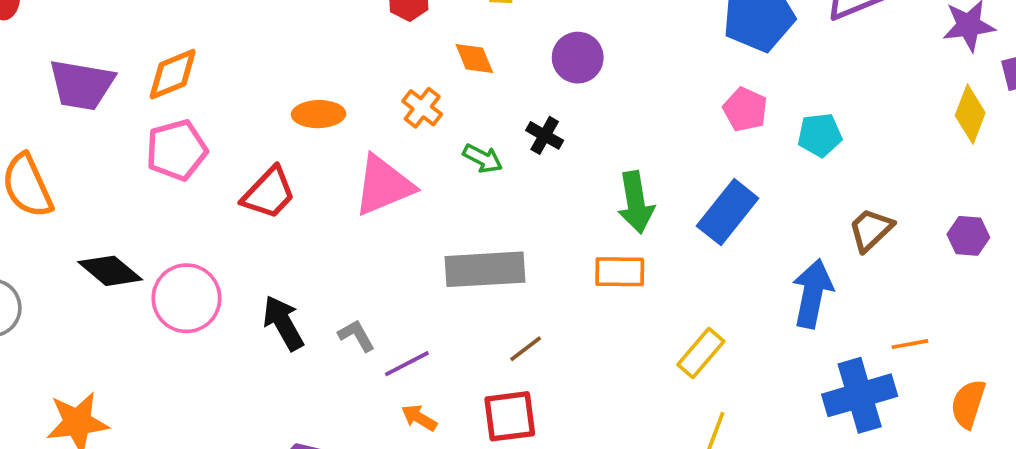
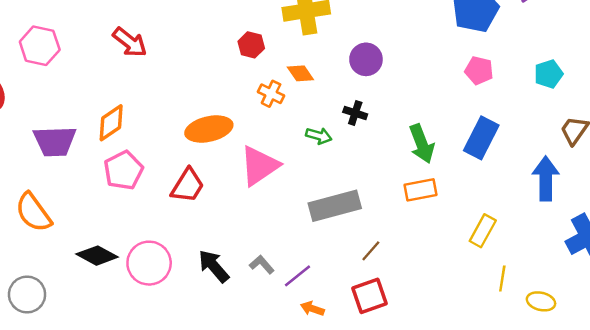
orange cross: (422, 108) -> (271, 94), moved
orange ellipse: (319, 114) -> (209, 129), size x1.4
cyan pentagon: (820, 135) -> (549, 74), moved

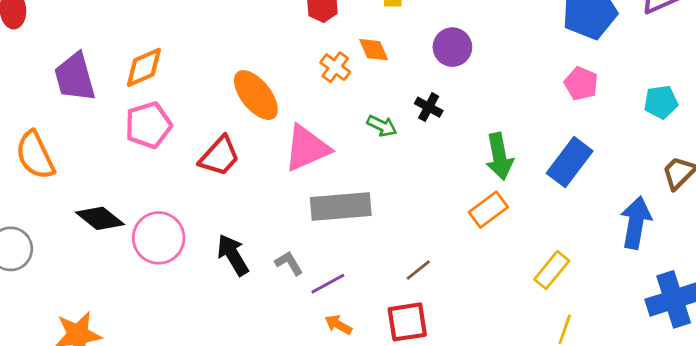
orange ellipse: (209, 129) -> (256, 95), turned 54
purple trapezoid: (55, 141) -> (75, 77), turned 66
orange rectangle: (421, 190) -> (488, 210), turned -36
gray rectangle: (335, 206) -> (341, 207), moved

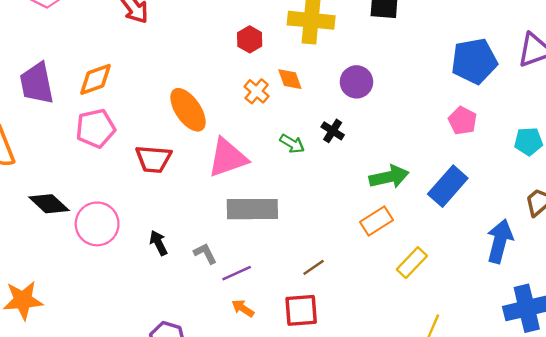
red trapezoid: (219, 156) -> (153, 159), turned 48
green arrow: (499, 156) -> (389, 177), turned -96
black arrow: (233, 255) -> (158, 243), size x0.7
yellow rectangle: (552, 270) -> (412, 263), moved

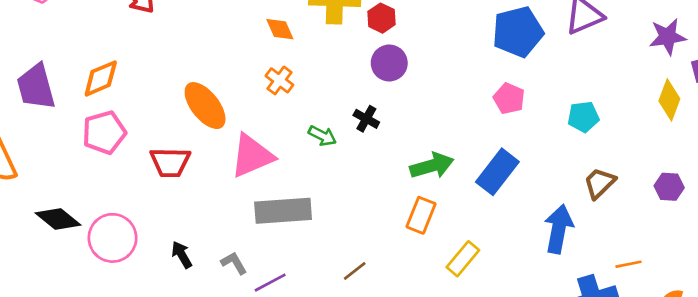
red hexagon: (250, 39) -> (381, 18), moved
orange diamond: (290, 79) -> (280, 29), moved
orange rectangle: (376, 221) -> (421, 215), turned -32

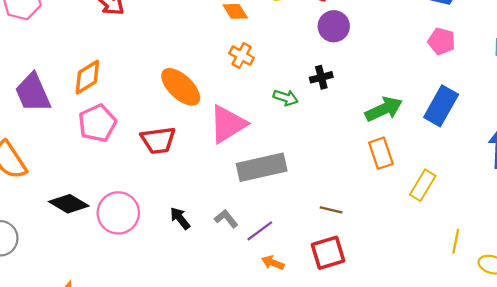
black cross: (366, 119) -> (321, 77), turned -35
orange rectangle: (421, 215) -> (381, 153), turned -32
brown line: (355, 271) -> (331, 210), turned 60

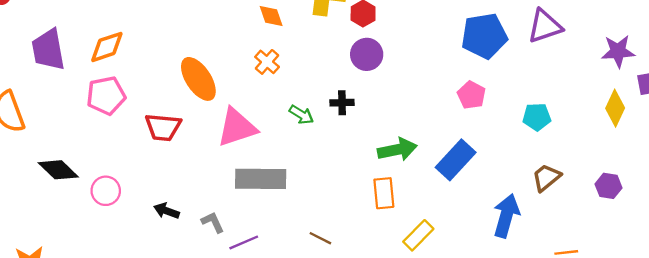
pink circle: (118, 213) -> (106, 191), size x0.7
black arrow: (180, 218) -> (166, 211), turned -45

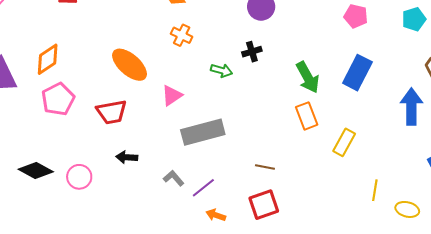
pink triangle: (237, 127) -> (172, 96), size x0.6
green arrow: (397, 150) -> (308, 77), turned 88
black arrow: (166, 211) -> (127, 157), moved

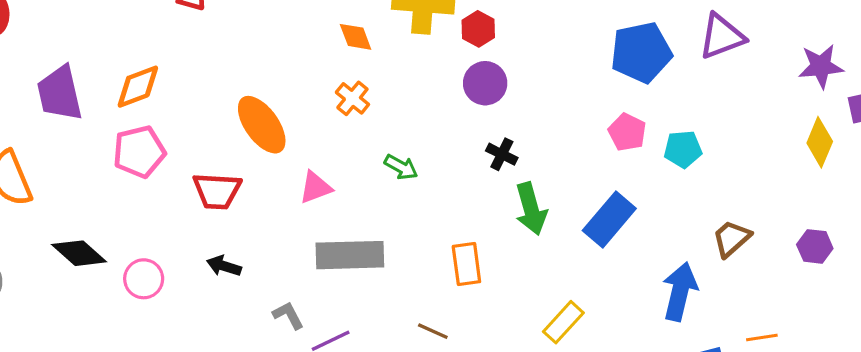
cyan pentagon: (414, 19) -> (683, 149), moved
black cross: (252, 52) -> (502, 154), moved, turned 30
orange rectangle: (307, 116) -> (466, 264), moved

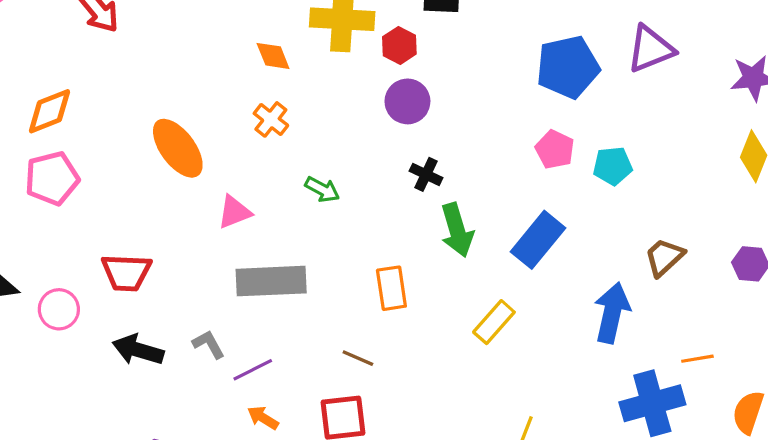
red trapezoid: (217, 191) -> (126, 272), moved
black arrow: (224, 266) -> (138, 350), moved, size x1.4
yellow rectangle: (563, 322) -> (494, 322), moved

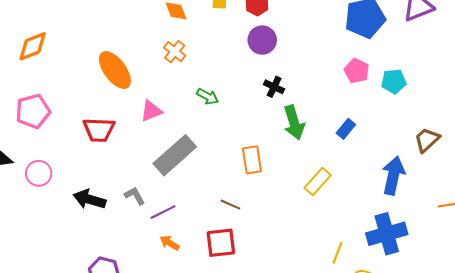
pink pentagon: (52, 178) -> (33, 111), moved
blue rectangle: (538, 240) -> (346, 129), size x0.6
red trapezoid: (126, 272) -> (99, 130), moved
gray rectangle: (271, 281) -> (175, 155), turned -39
blue cross: (652, 403) -> (387, 234), moved

